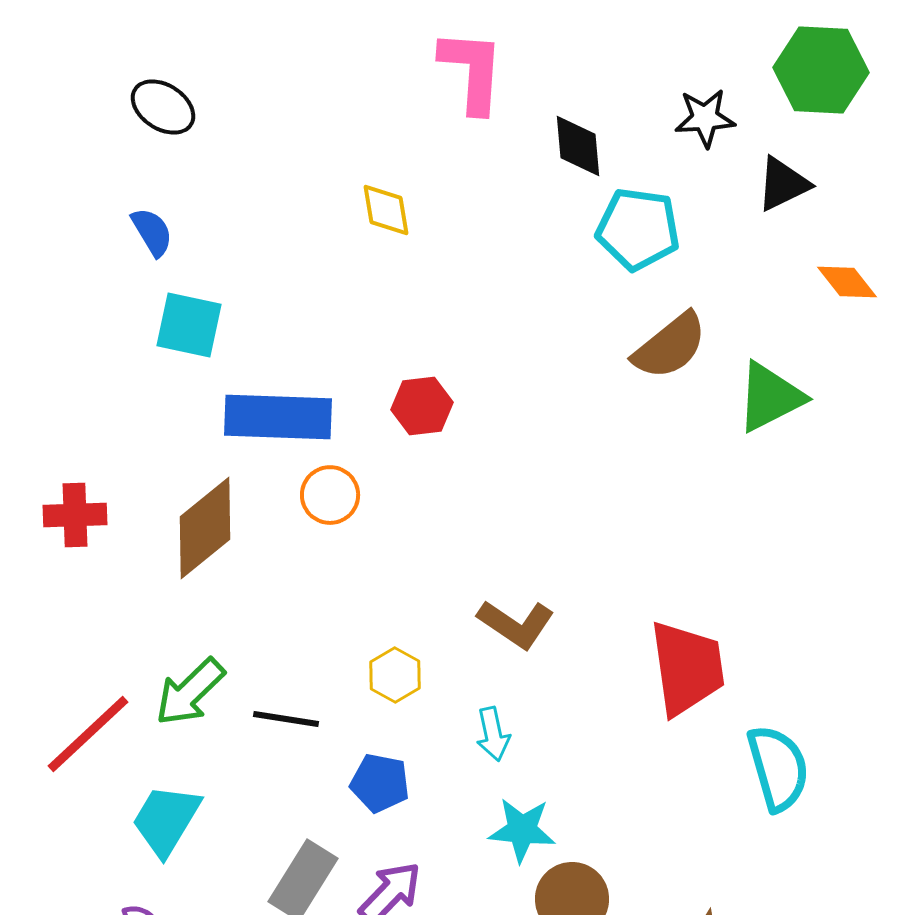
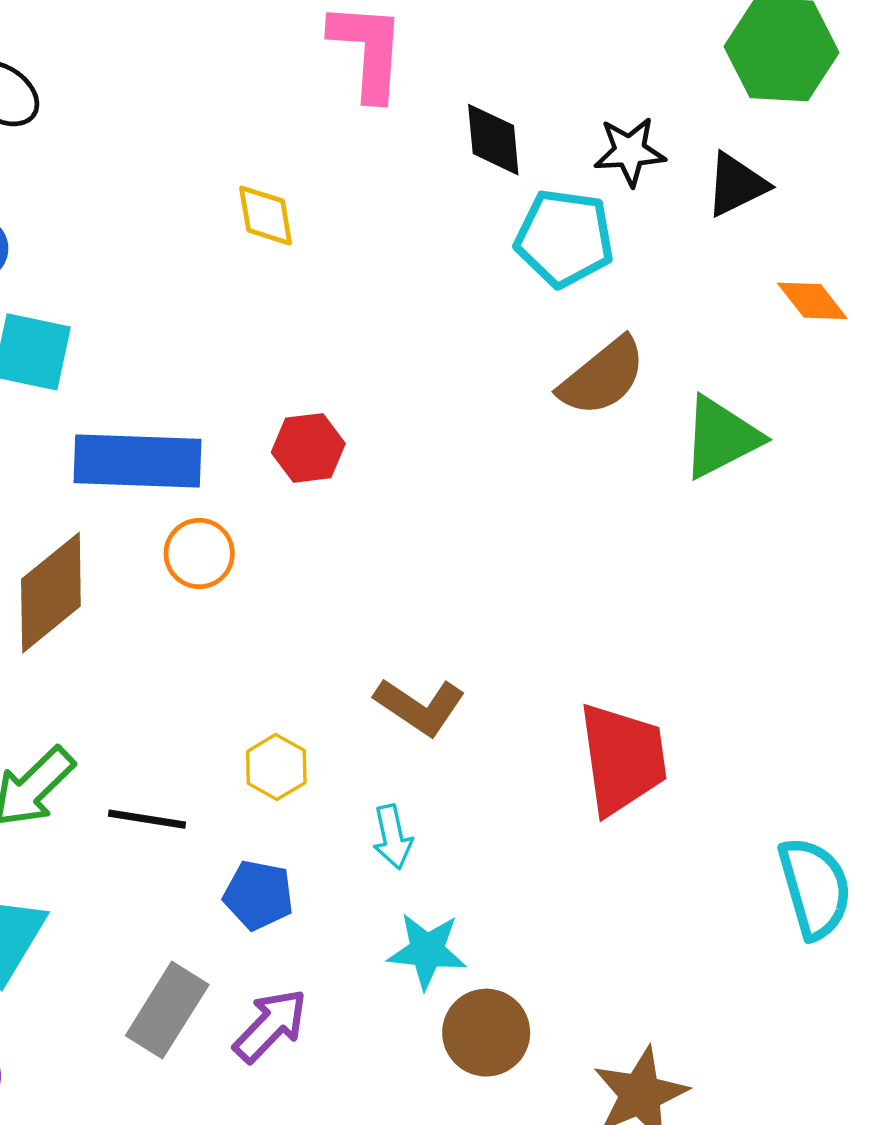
black star: (705, 118) -> (630, 151), moved
cyan semicircle: (778, 768) -> (815, 888), moved

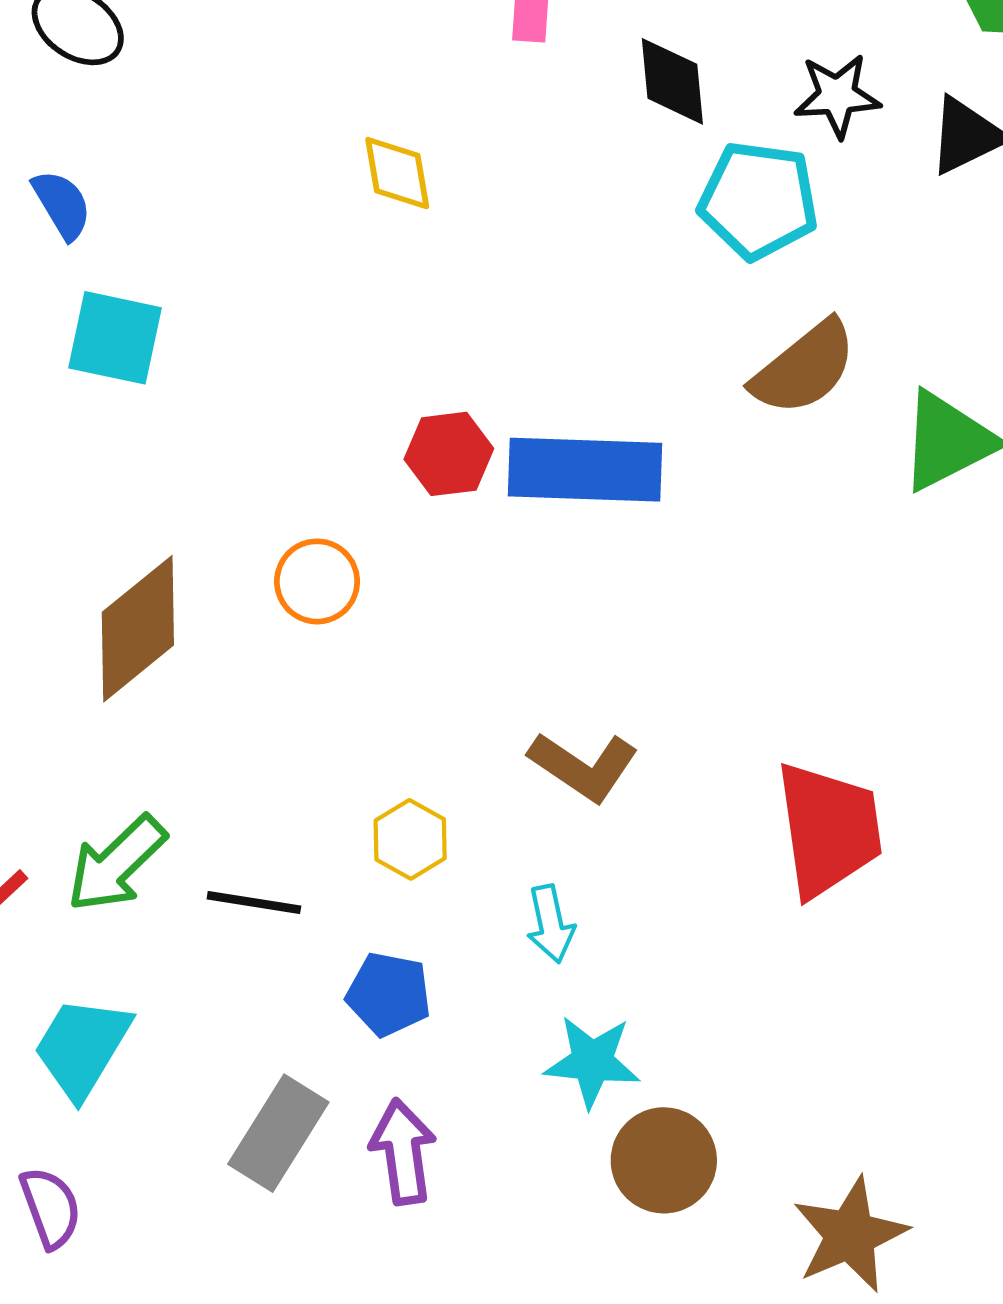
blue rectangle: (138, 461) -> (585, 470), moved
purple arrow: (270, 1025) -> (403, 1152), turned -52

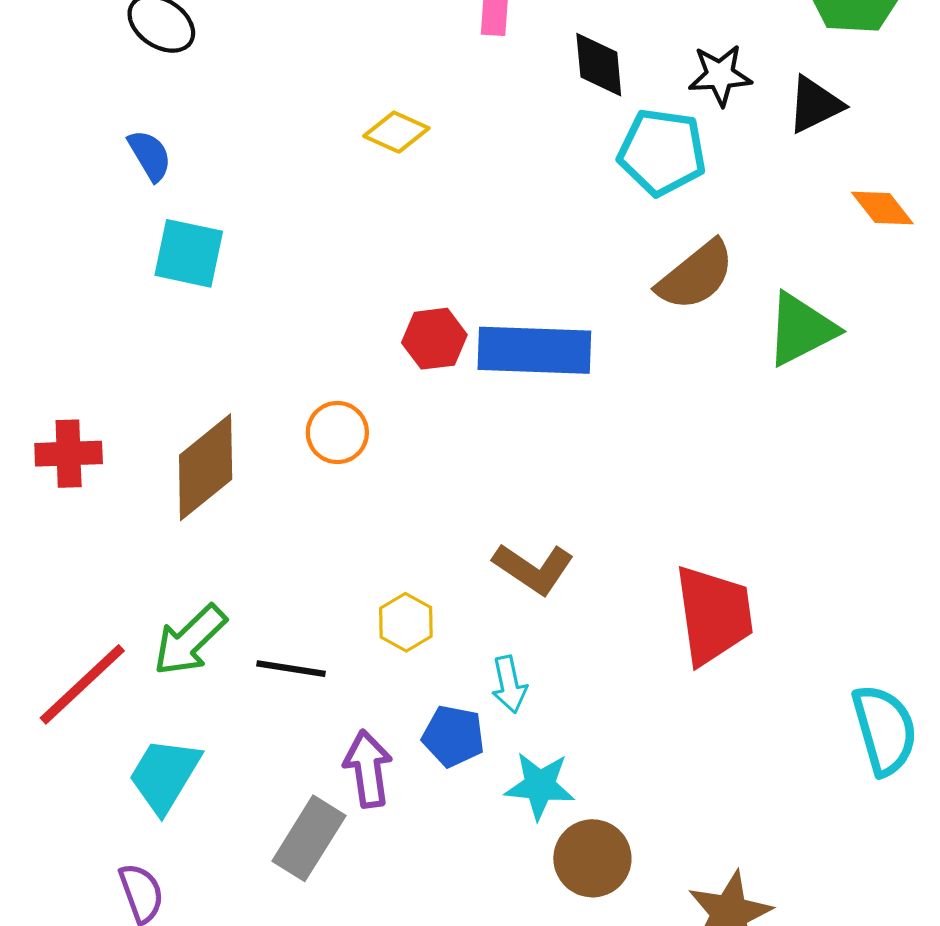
yellow diamond: (397, 173) -> (396, 132), turned -56
blue pentagon: (389, 994) -> (453, 736), moved
purple arrow: (403, 1152) -> (368, 769), moved

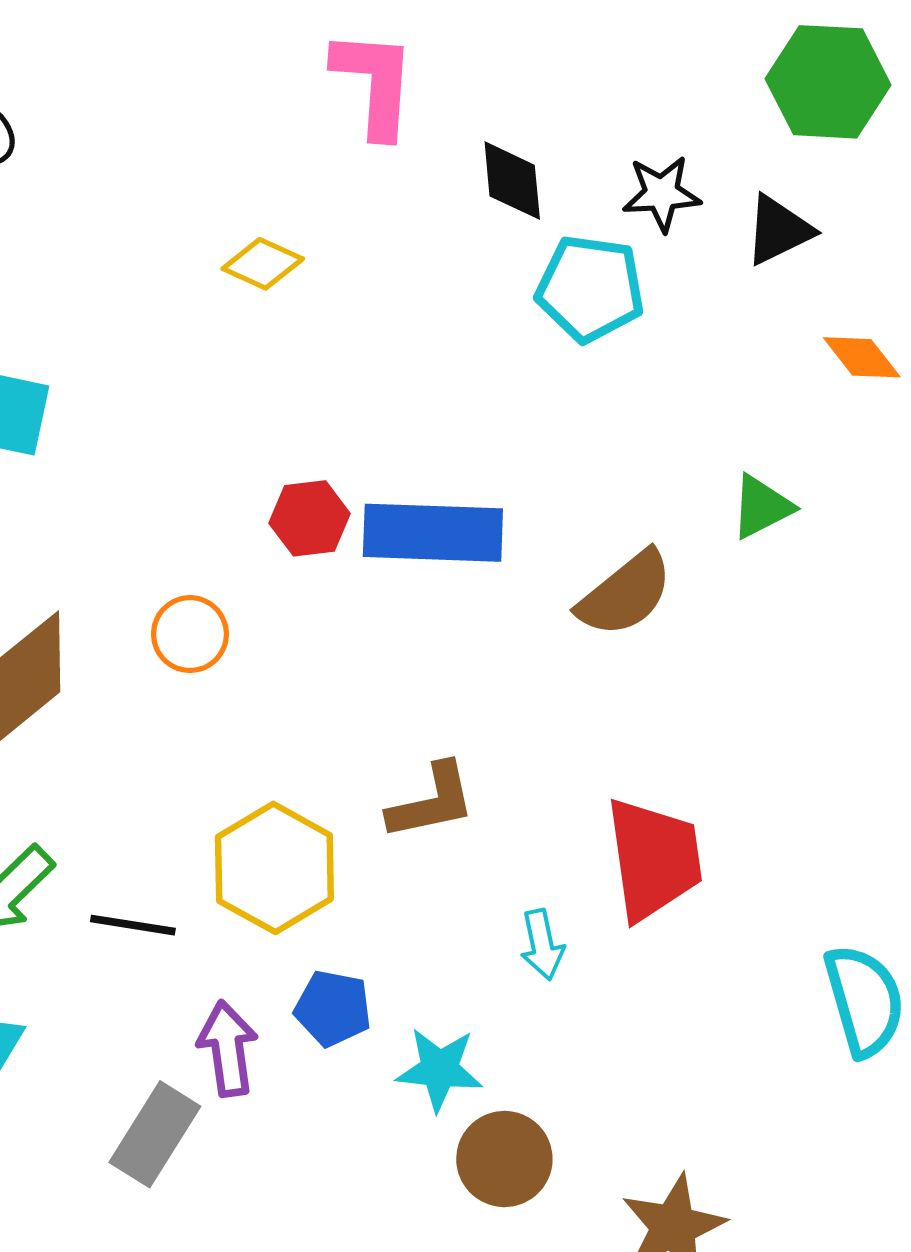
brown semicircle: (696, 275) -> (625, 594), moved
green triangle: (801, 329) -> (762, 507), size x0.7
brown L-shape: (533, 568) -> (432, 802), turned -46
yellow hexagon: (406, 622) -> (274, 868), size x1.8
cyan arrow: (509, 684) -> (542, 945), moved

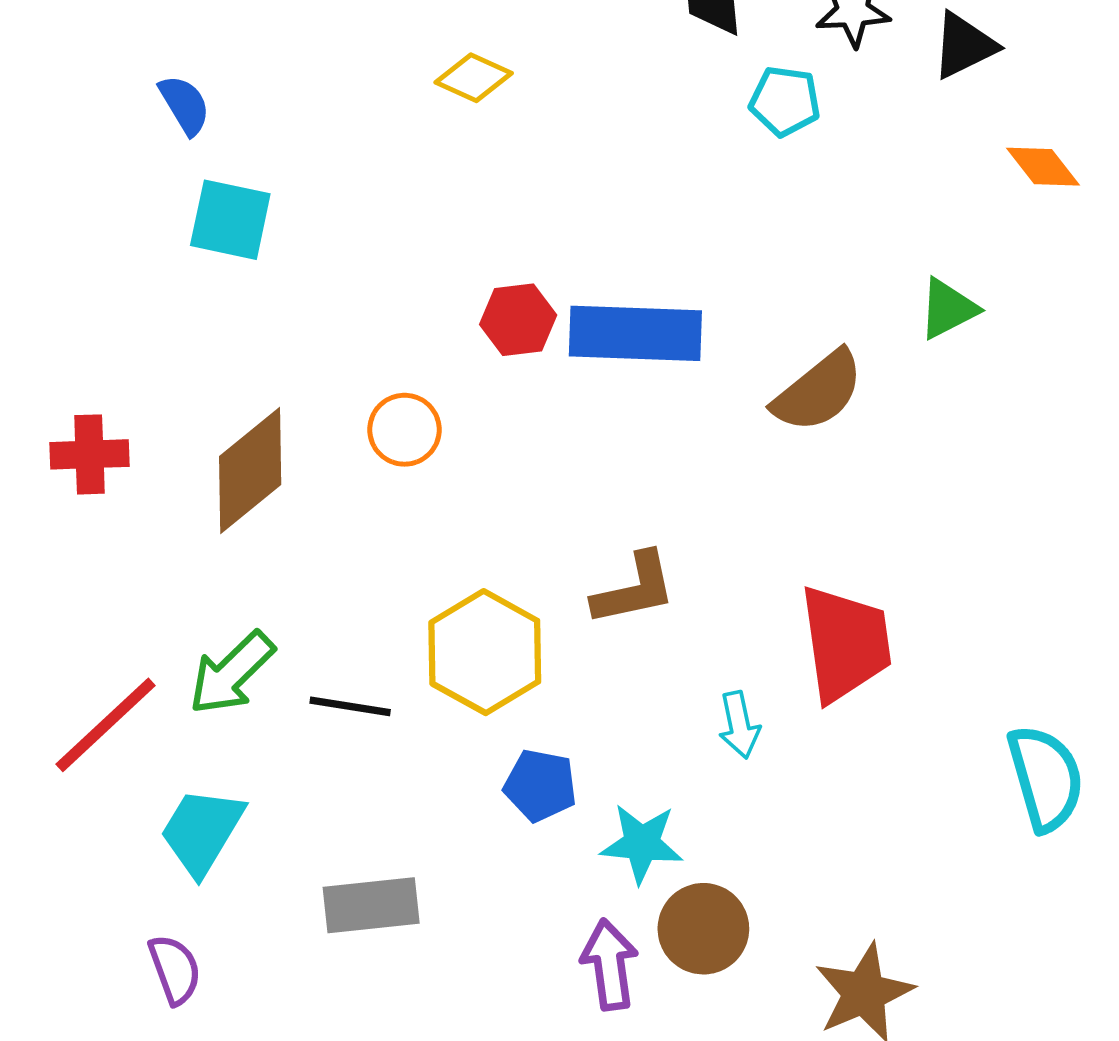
cyan pentagon: (590, 288) -> (785, 101), size x0.7
purple arrow: (228, 1049) -> (610, 965), moved
gray rectangle: (155, 1134) -> (371, 905), turned 52

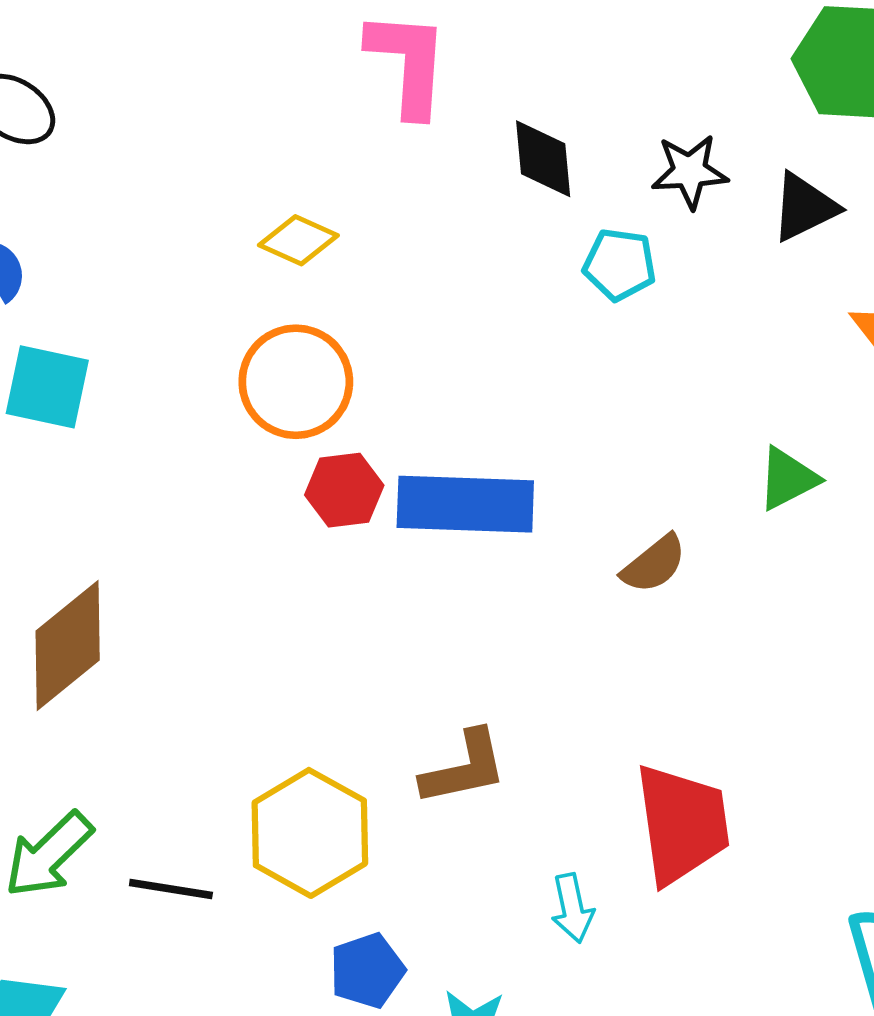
brown semicircle: (818, 391) -> (654, 564), size x0.7
orange circle: (404, 430) -> (296, 382), moved, size x1.5
blue pentagon: (540, 785) -> (367, 971), turned -30

